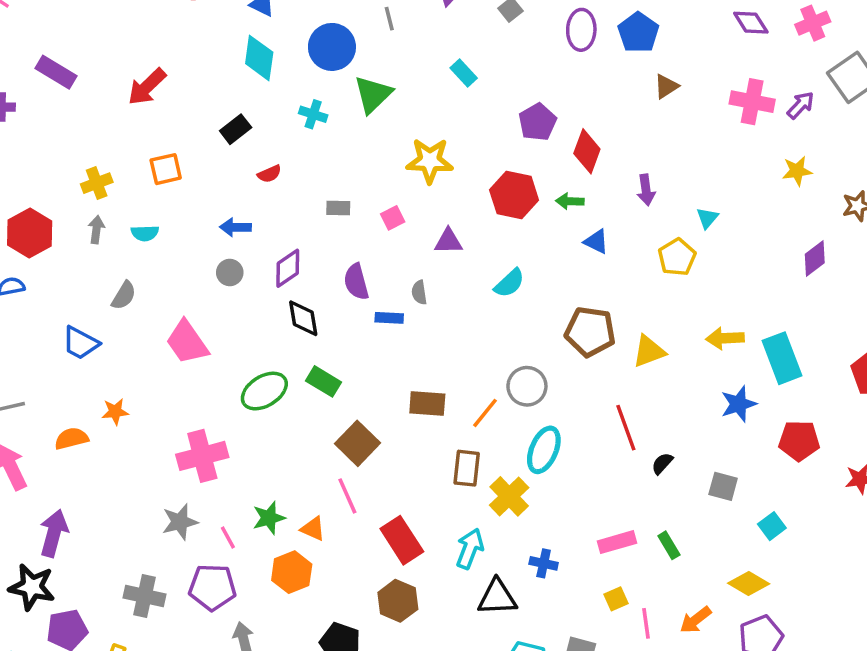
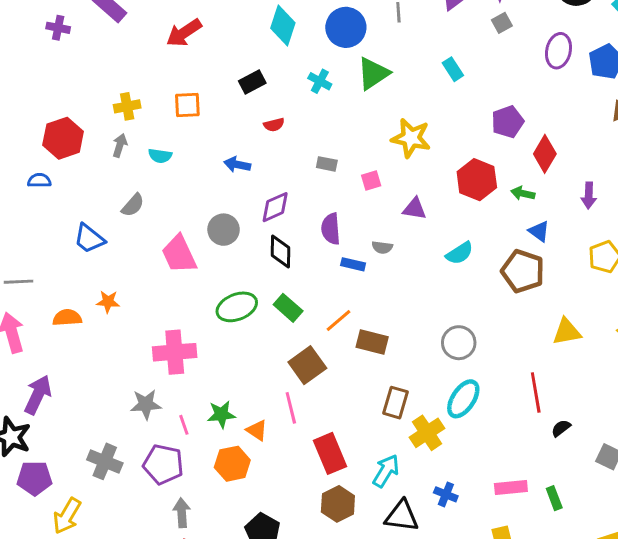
gray circle: (230, 273) -> (224, 230), moved, size x1.4
gray semicircle: (419, 292) -> (382, 247), turned -84
brown pentagon: (590, 332) -> (523, 271), moved
orange line: (485, 413) -> (339, 320), moved
brown hexagon: (398, 601) -> (338, 504), moved

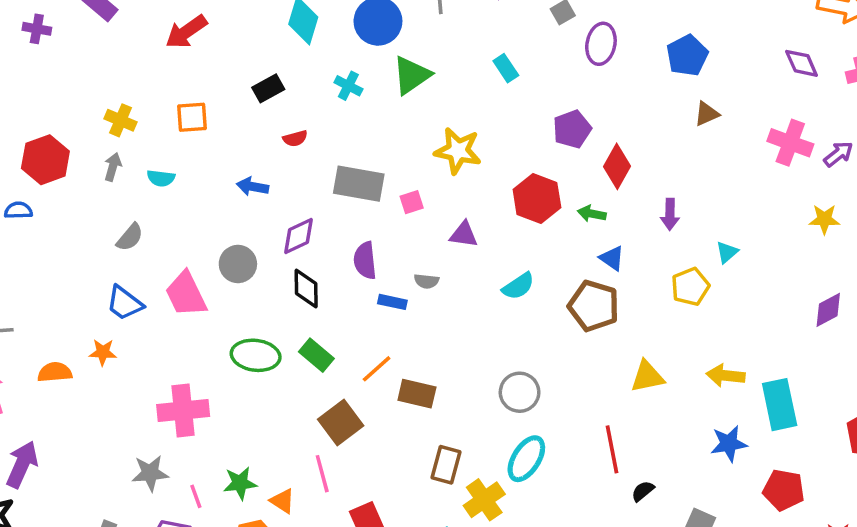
purple ellipse: (558, 51) -> (601, 44), moved
yellow cross: (127, 106) -> (121, 120), turned 35
gray rectangle: (327, 164) -> (359, 184), size x2.0
blue trapezoid: (89, 239) -> (125, 303), moved
green ellipse: (237, 307) -> (256, 355), turned 30

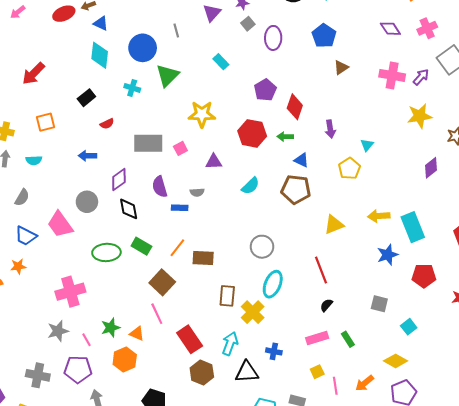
yellow star: (824, 219) -> (420, 116), size x1.4
black semicircle: (643, 491) -> (326, 305), moved

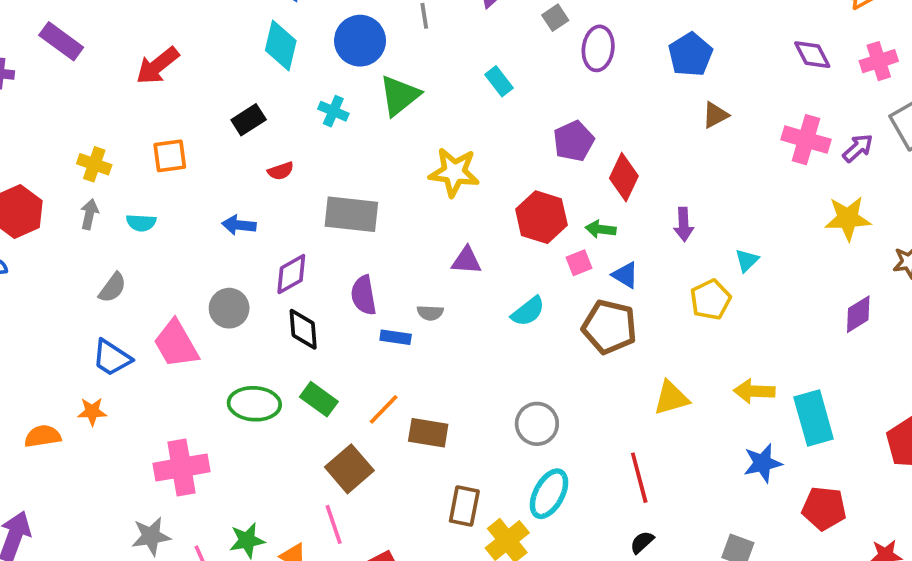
pink square: (180, 148) -> (579, 263), moved

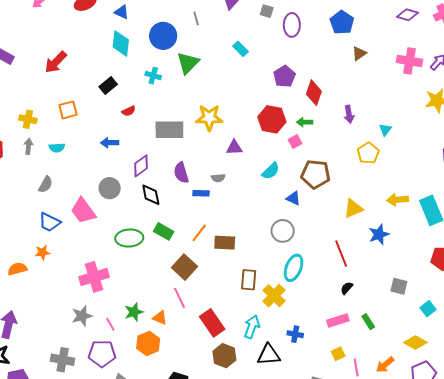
gray square: (555, 18) -> (267, 11), turned -32
purple diamond: (812, 55) -> (407, 15), turned -40
yellow star: (454, 172) -> (209, 118), moved
blue triangle: (625, 275) -> (293, 198), moved
blue star: (763, 463) -> (379, 234), moved

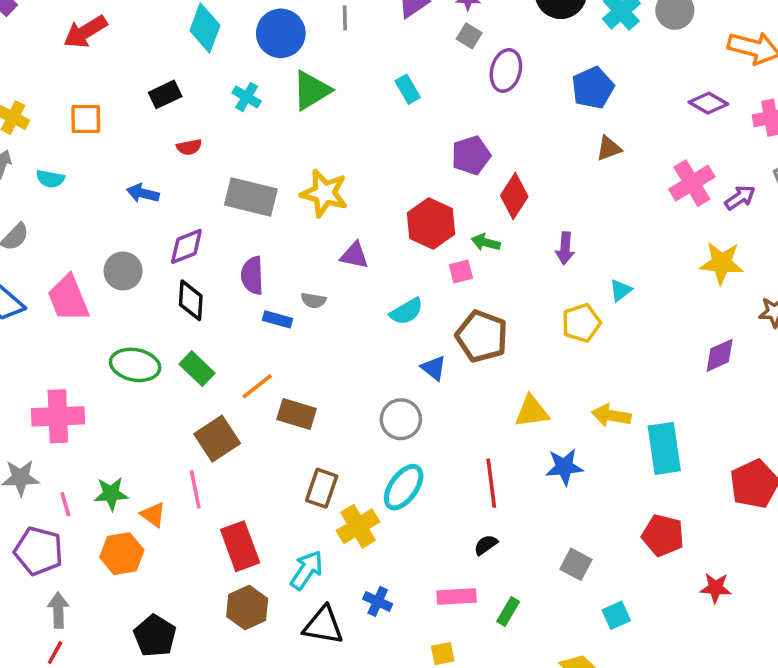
pink cross: (410, 61) -> (692, 183), turned 35
green rectangle: (368, 322) -> (508, 611), turned 49

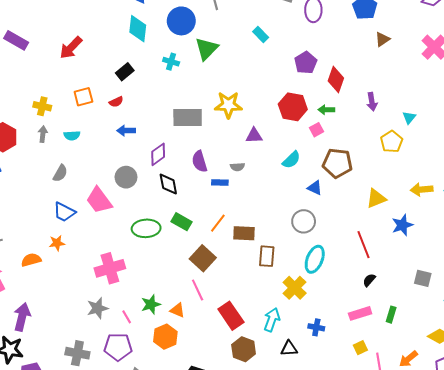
red semicircle: (189, 147) -> (116, 102), moved
brown rectangle: (322, 488) -> (267, 256), moved
black triangle: (323, 625) -> (289, 349), size x0.7

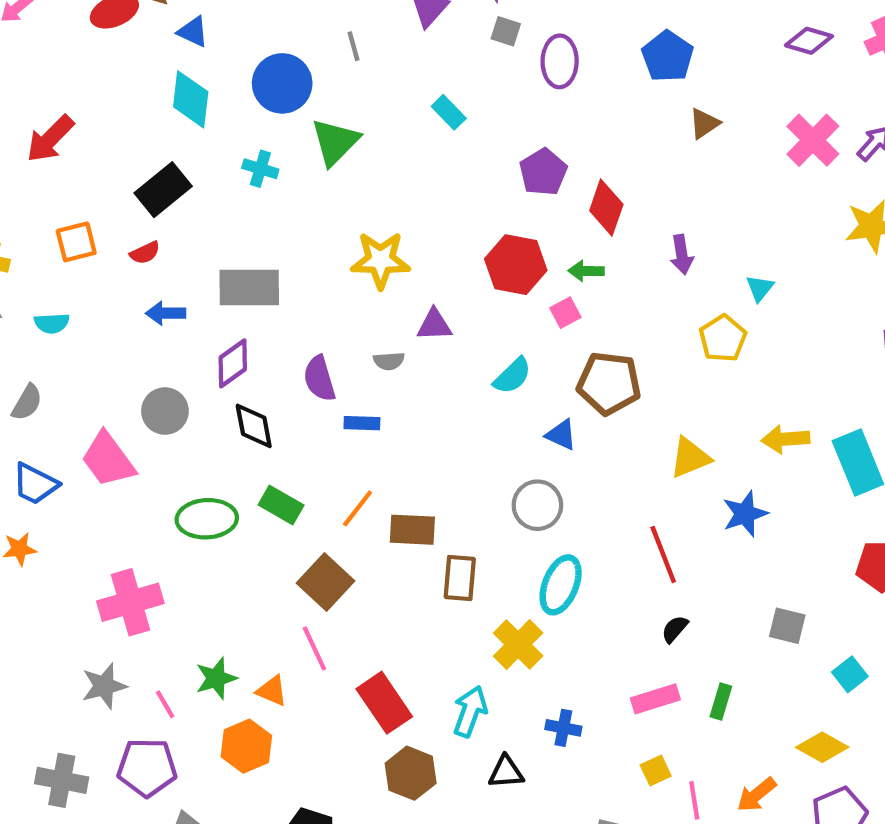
black rectangle: (125, 72) -> (163, 190), size x1.4
gray rectangle: (188, 117) -> (249, 287), moved
gray semicircle: (237, 167) -> (389, 361), moved

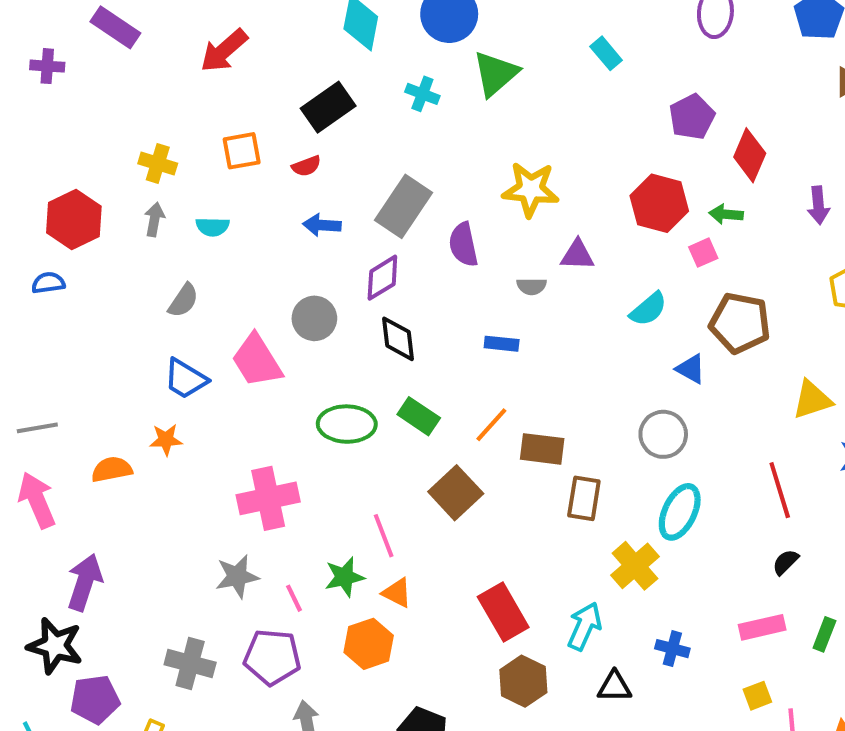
gray rectangle: (249, 287) -> (404, 206), turned -60
purple semicircle: (319, 378) -> (463, 245), moved
pink line: (314, 649) -> (384, 536), moved

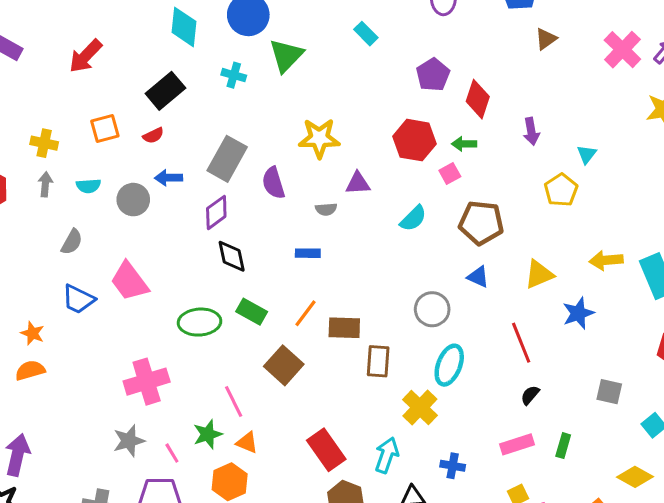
gray circle: (314, 318) -> (133, 200), moved
blue triangle: (691, 369) -> (478, 277), moved
orange star: (166, 440) -> (33, 333), moved, turned 30

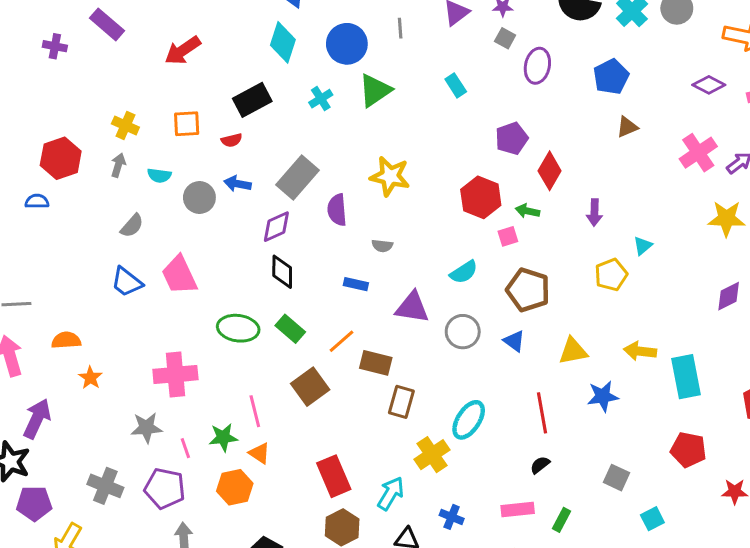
cyan cross: (234, 75) -> (321, 99), turned 30
purple triangle: (358, 183) -> (412, 307), moved, size x1.4
gray circle: (432, 309) -> (463, 332), moved
orange star: (33, 333) -> (90, 378), moved

